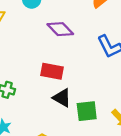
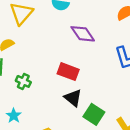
green square: (87, 111) -> (94, 114), turned 30

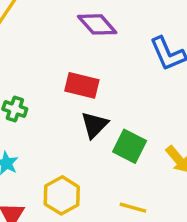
black triangle: (73, 98) -> (94, 125), turned 42

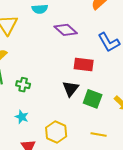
red rectangle: (82, 85) -> (84, 64), moved

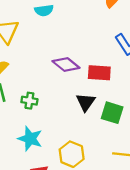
purple diamond: (66, 30) -> (66, 64), moved
cyan star: (22, 117) -> (30, 139), size x1.5

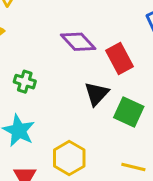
red rectangle: (99, 73) -> (119, 58), turned 50

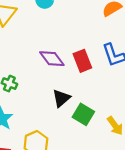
red rectangle: (119, 58) -> (82, 61), moved

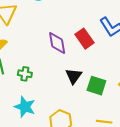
purple diamond: (52, 59) -> (57, 43), turned 40

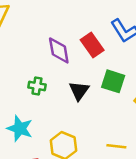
green cross: (25, 74) -> (37, 86), moved
green square: (96, 86) -> (113, 81), moved

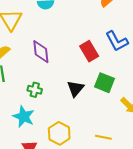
purple diamond: (59, 51) -> (41, 52), moved
green cross: (37, 86) -> (35, 90), moved

